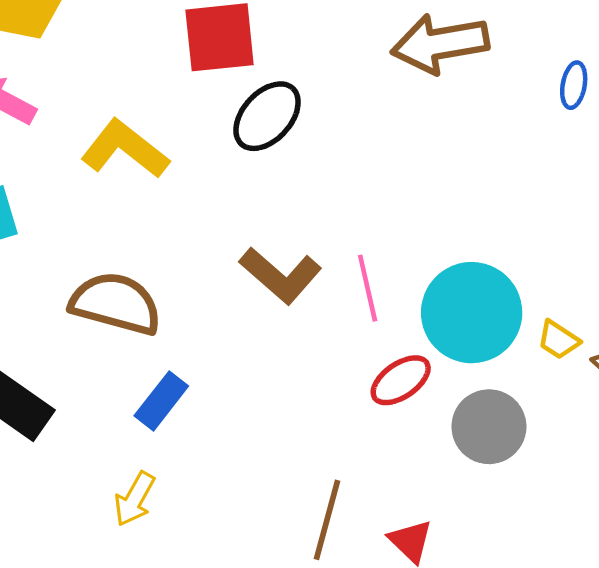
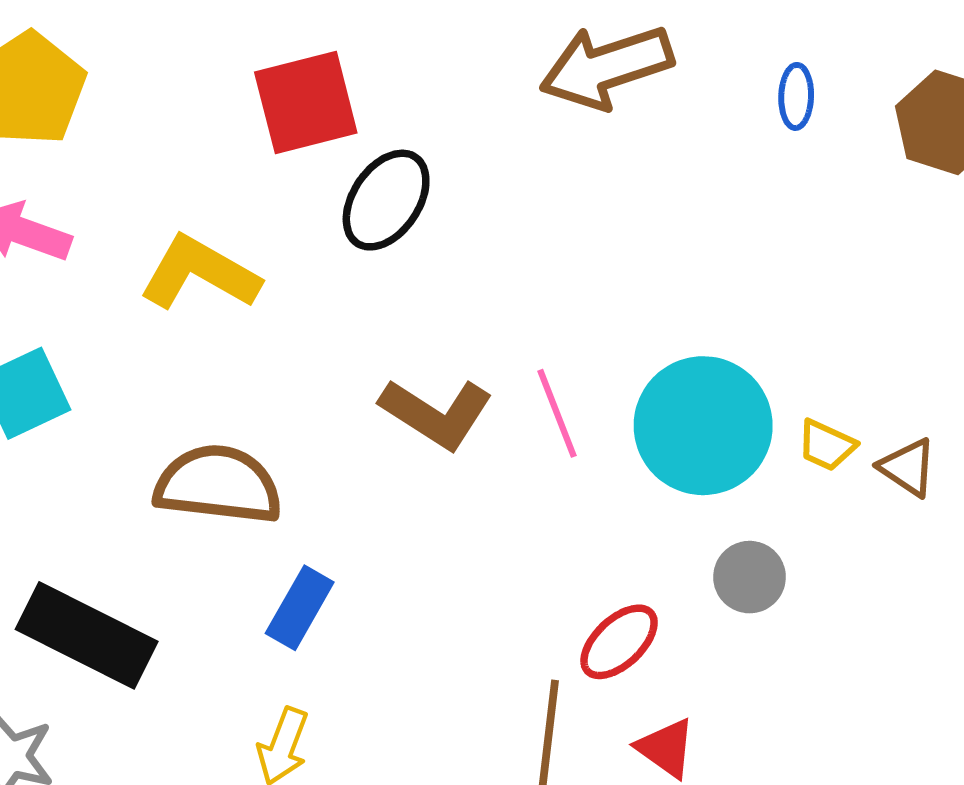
red ellipse: (401, 380) -> (619, 642), moved
gray circle: (489, 427) -> (750, 577), size x0.7

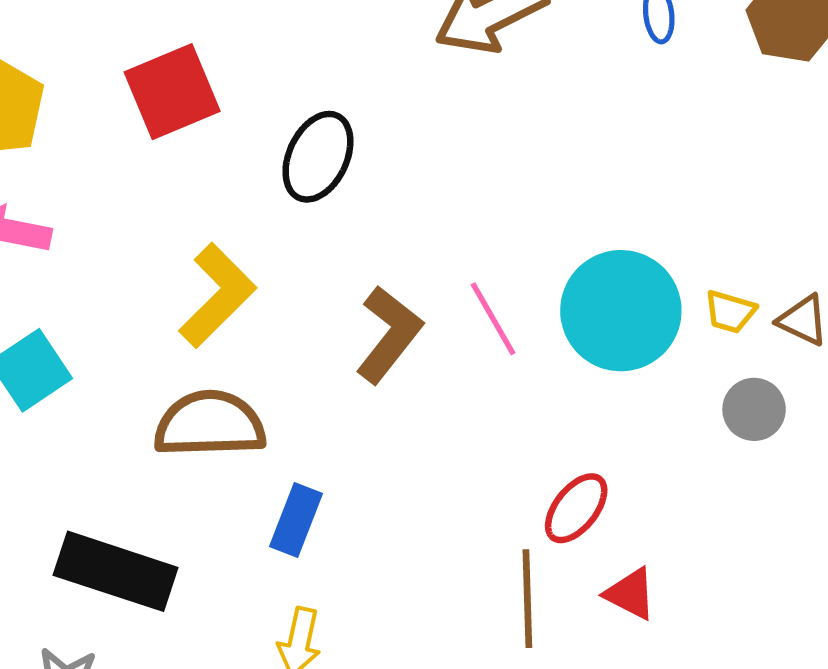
red square: (306, 103) -> (172, 92), moved
yellow L-shape: (200, 273) -> (217, 295), moved, turned 114
brown L-shape: (436, 413) -> (389, 334), turned -76
gray circle: (750, 577) -> (754, 409), moved

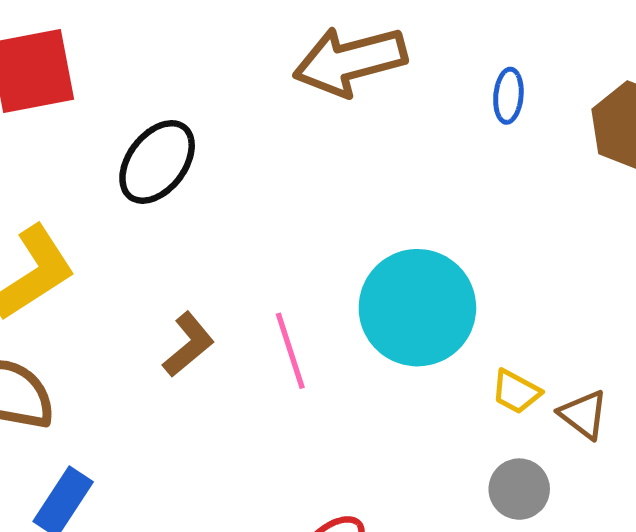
cyan circle: (621, 311) -> (417, 308), moved
brown L-shape: (389, 334) -> (188, 345), size x0.7

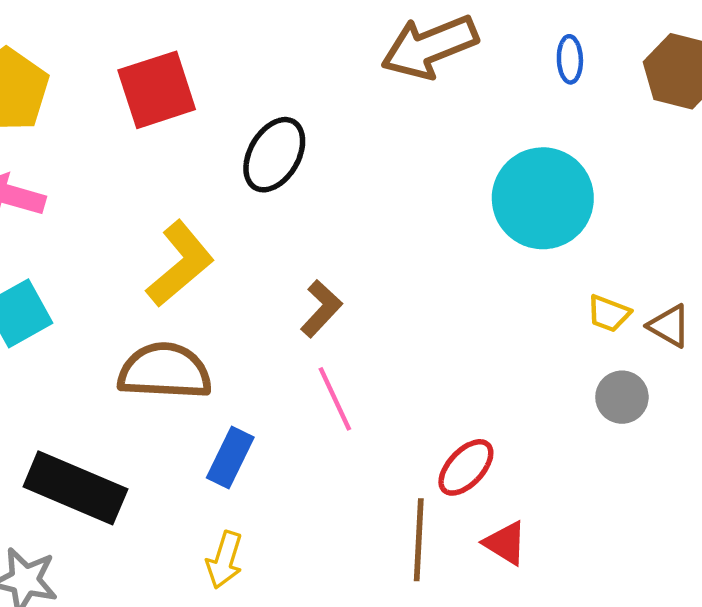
cyan circle: (417, 308) -> (543, 198), moved
pink line: (290, 351) -> (335, 399), moved

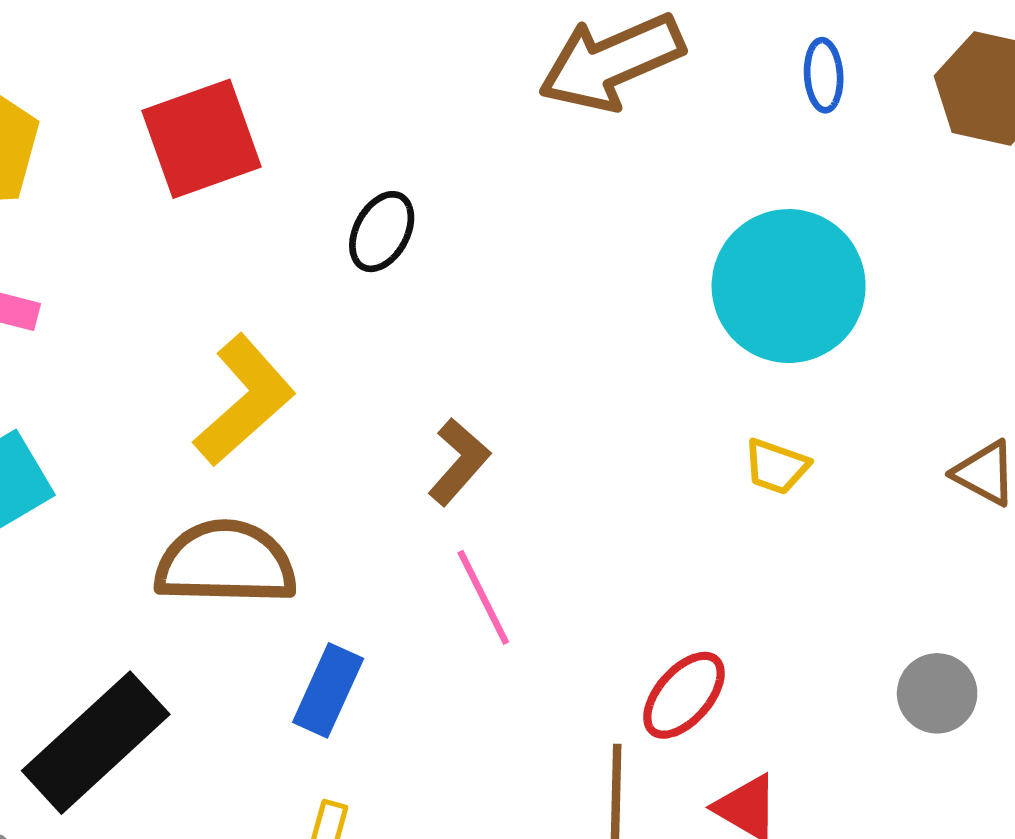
black ellipse: (274, 155) -> (382, 232), size x0.7
yellow trapezoid: (609, 314) -> (776, 466), moved
gray circle: (622, 397) -> (937, 693), moved
black rectangle: (75, 488) -> (96, 743), turned -64

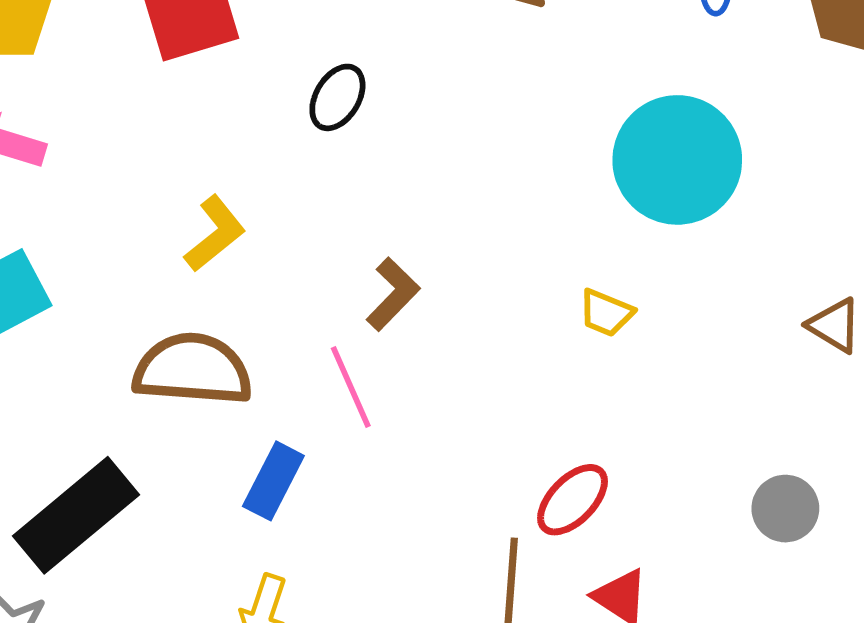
yellow L-shape: (244, 400) -> (215, 234), size x0.7
yellow trapezoid: (776, 466) -> (606, 313), moved
pink line: (483, 597) -> (351, 387), moved

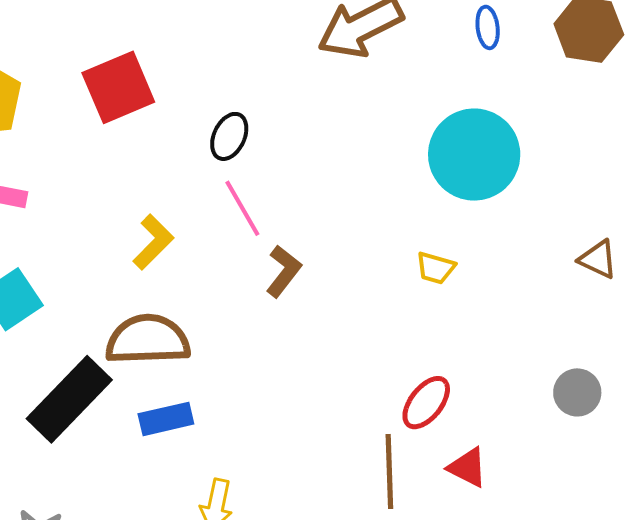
pink line: (351, 387) -> (242, 208), moved
blue rectangle: (273, 481) -> (166, 419), moved, turned 56
black rectangle: (76, 515) -> (69, 399), moved

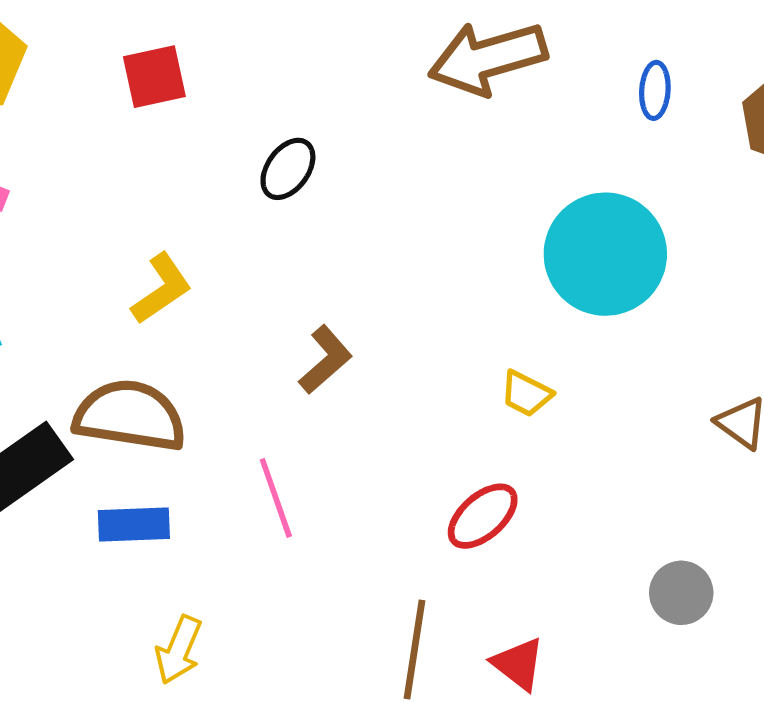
red square: (118, 87) -> (154, 77), size x0.7
pink line: (242, 208) -> (276, 498), moved
red ellipse: (426, 403) -> (483, 516), moved

